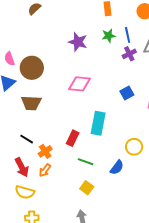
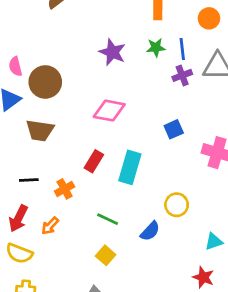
red rectangle: (73, 138) -> (94, 161), moved
black line: (27, 139) -> (29, 180), turned -40
orange cross: (45, 151) -> (65, 189), moved
red arrow: (22, 167) -> (18, 218), turned 48

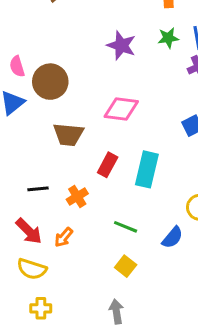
brown trapezoid: (40, 130) -> (68, 135), moved
red arrow: (18, 218) -> (29, 231), turned -68

